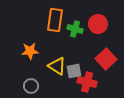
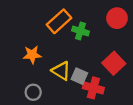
orange rectangle: (55, 20) -> (59, 21), turned 40
red circle: (98, 24) -> (117, 18), moved
gray square: (74, 71) -> (79, 76), turned 35

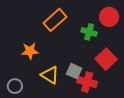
green cross: (80, 31) -> (89, 32), moved
yellow triangle: (61, 71) -> (50, 75), moved
gray circle: (33, 92) -> (15, 86), moved

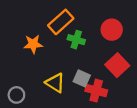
red circle: (109, 17) -> (112, 30), moved
green cross: (89, 32) -> (76, 40), moved
orange star: (30, 51) -> (33, 44), moved

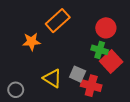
green cross: (76, 40) -> (100, 50), moved

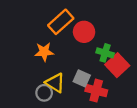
red circle: (106, 28) -> (84, 32), moved
orange star: (31, 42) -> (44, 52), moved
gray circle: (16, 90) -> (44, 93), moved

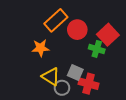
red square: (117, 65) -> (108, 35), moved
gray circle: (44, 93) -> (62, 88), moved

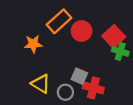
orange star: (41, 48) -> (33, 44), moved
green cross: (97, 49) -> (120, 51), moved
yellow triangle: (51, 77) -> (41, 84), moved

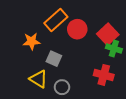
gray square: (79, 76) -> (54, 59), moved
red cross: (93, 88) -> (104, 75), moved

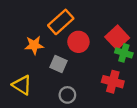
red circle: (77, 29) -> (78, 42), moved
yellow triangle: (39, 79) -> (22, 85), moved

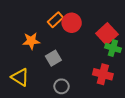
orange rectangle: (61, 22) -> (55, 20), size x0.7
red circle: (78, 42) -> (72, 23), moved
gray square: (59, 64) -> (53, 58), turned 35

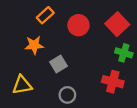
orange rectangle: (55, 20) -> (45, 15), moved
red square: (107, 34) -> (117, 24), moved
yellow triangle: (20, 77) -> (22, 85), turned -42

